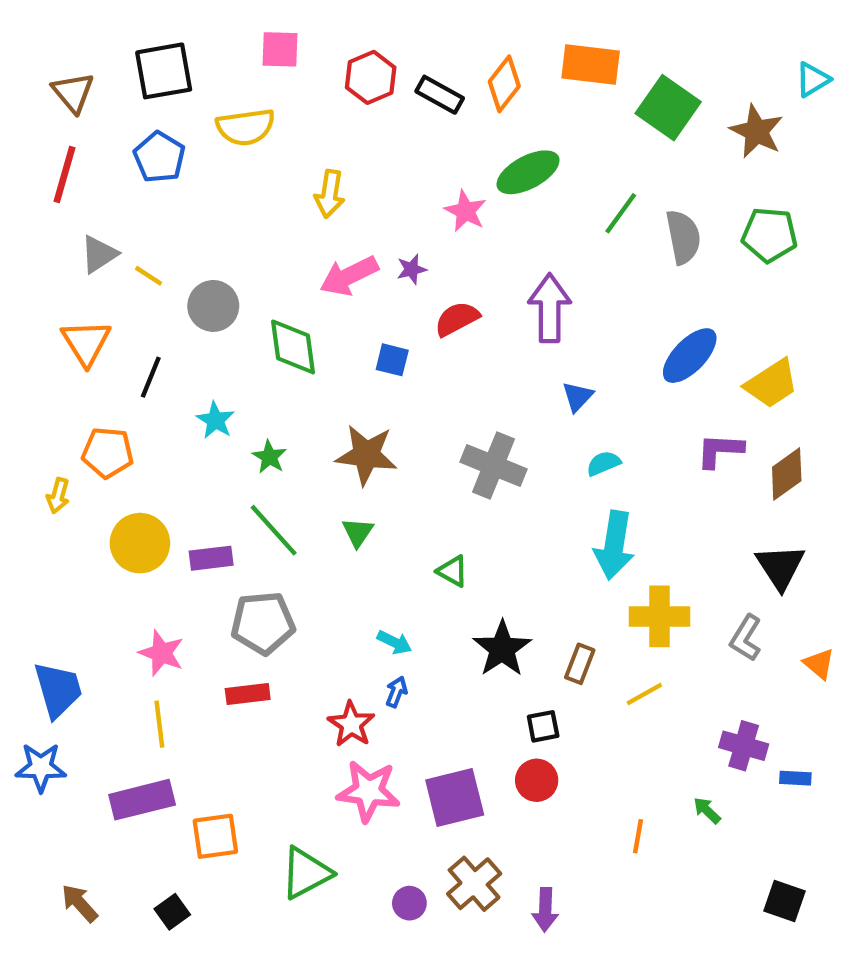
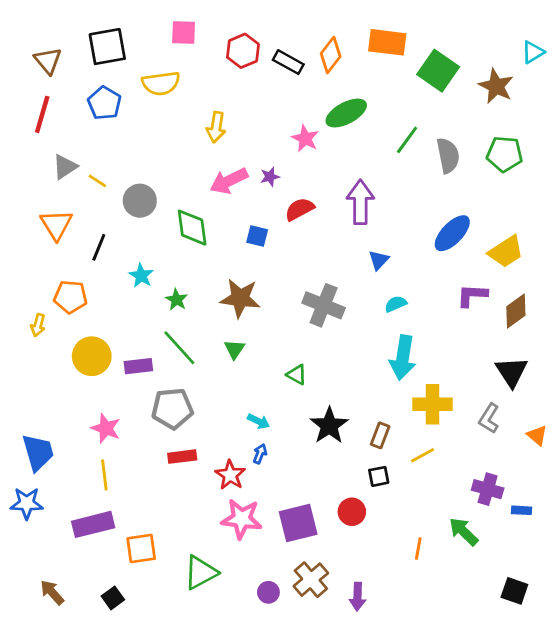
red rectangle: (248, 694) -> (182, 457), moved
black square: (543, 726) -> (379, 476), moved
green arrow: (707, 810) -> (464, 532), size x1.6

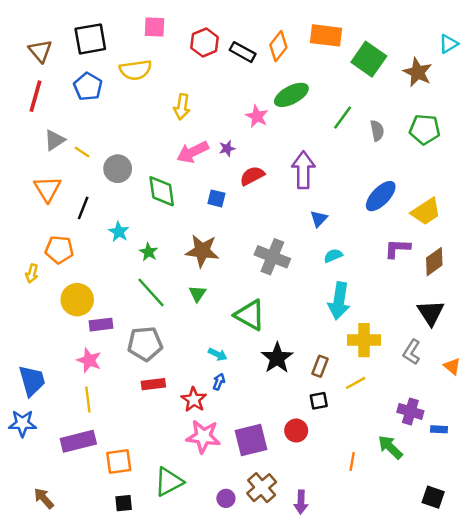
gray semicircle: (448, 155) -> (377, 131), size x0.7
purple rectangle: (138, 366) -> (101, 325), moved
green triangle: (297, 375) -> (250, 315), size x1.8
black square: (113, 598) -> (124, 503), moved, turned 30

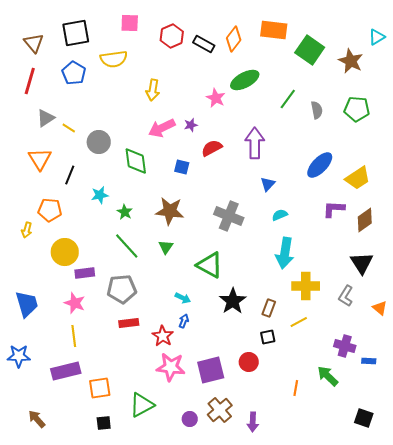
cyan star: (119, 232) -> (100, 195), turned 30
blue trapezoid: (32, 381) -> (27, 304), moved

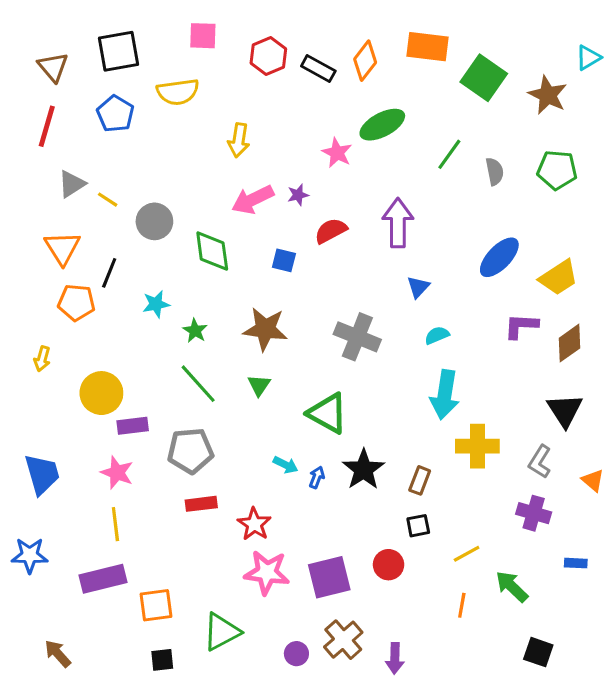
orange pentagon: (50, 210) -> (76, 303), moved
blue arrow: (184, 321) -> (317, 477), moved
yellow line: (299, 322) -> (467, 554), moved
purple cross: (345, 346) -> (534, 513), moved
black square: (364, 418) -> (538, 652), moved

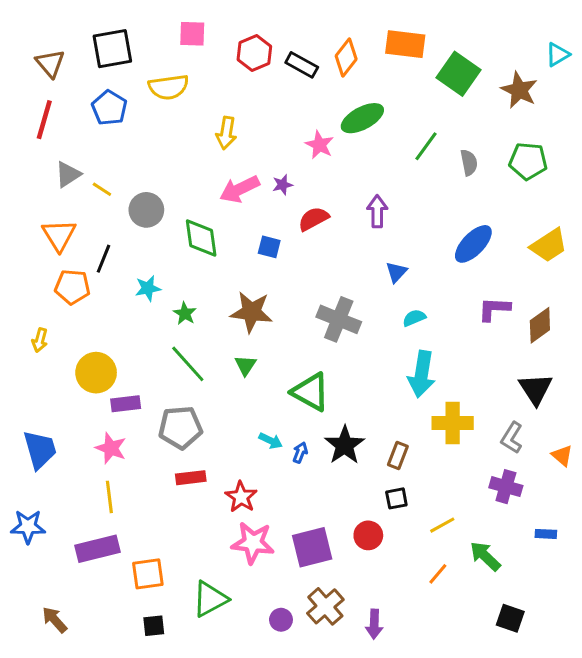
purple arrow: (398, 223) -> (377, 211), size x0.7
yellow trapezoid: (559, 278) -> (549, 245), moved
orange line: (462, 605) -> (438, 574), turned 30

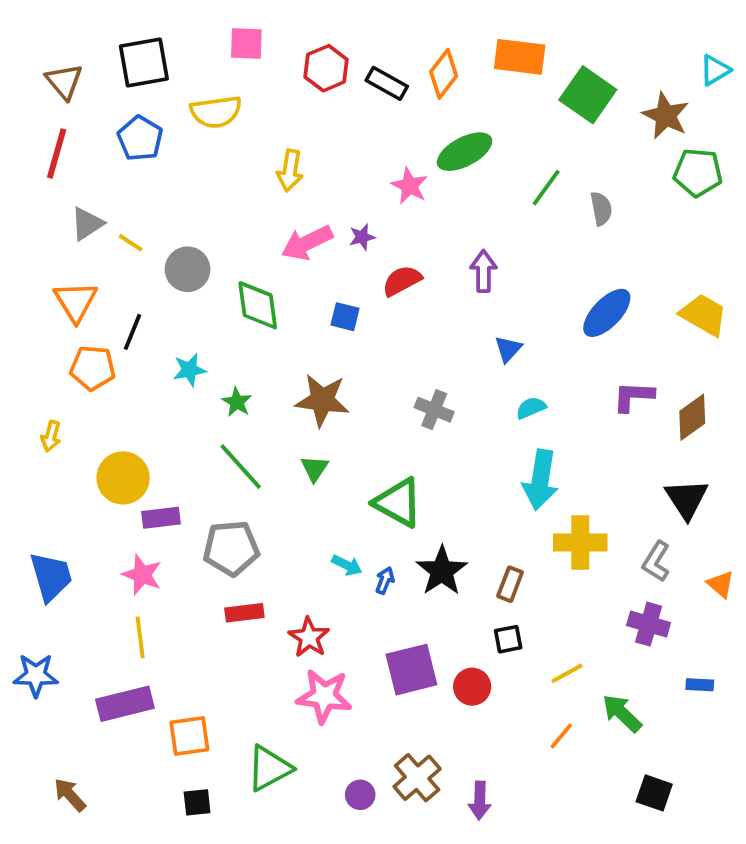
green pentagon: (528, 161) -> (698, 173), moved
yellow trapezoid: (549, 245) -> (704, 315), turned -117
gray cross: (339, 319) -> (434, 410), size x0.7
purple square: (312, 547) -> (411, 670), moved

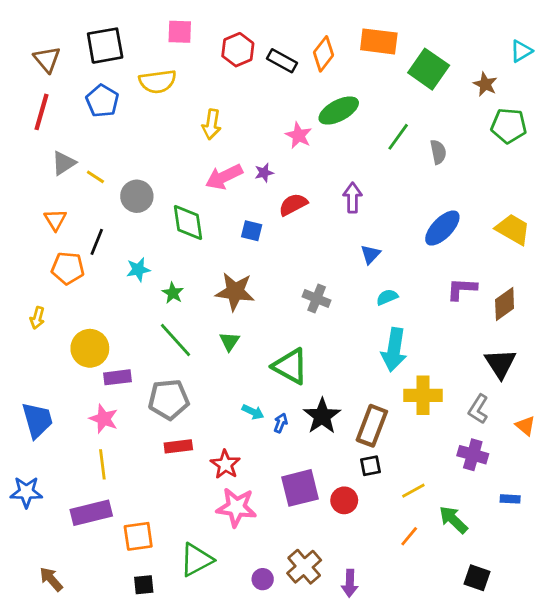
brown star: (666, 116) -> (485, 84), size x0.7
orange triangle: (76, 302) -> (55, 220), size x0.7
brown rectangle: (510, 584) -> (372, 426), size x1.6

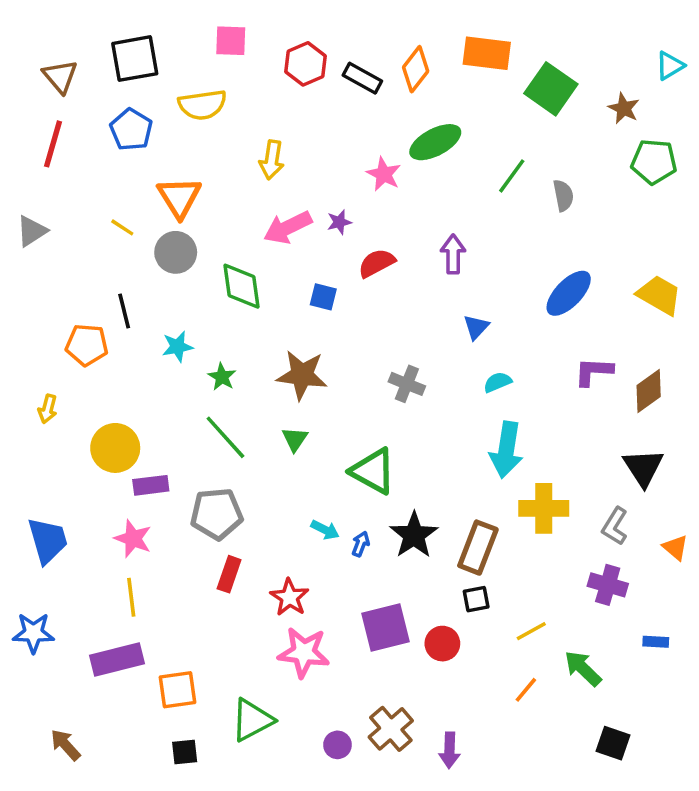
gray triangle: (64, 163) -> (32, 231), moved
orange triangle: (55, 220) -> (179, 197), moved, size x1.5
black line: (97, 242) -> (124, 311), turned -36
red rectangle: (178, 446) -> (229, 574), turned -64

